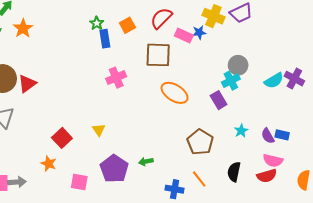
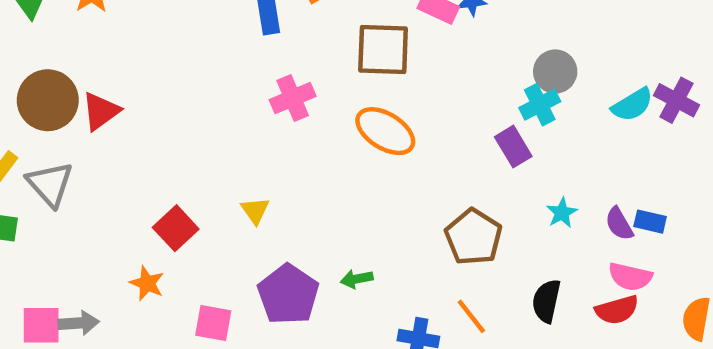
orange ellipse: (175, 93) -> (385, 131), moved

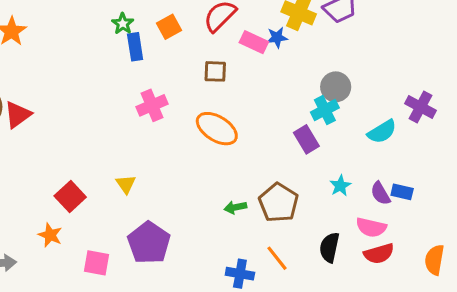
brown square: (383, 49) -> (215, 71), size x0.6
cyan semicircle: (632, 105) -> (382, 132), moved
pink semicircle: (630, 277) -> (371, 227), moved
green arrow: (357, 279) -> (235, 207), moved

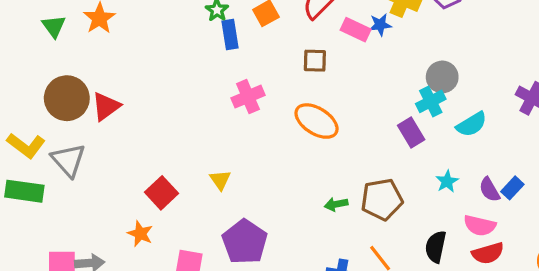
cyan semicircle: (382, 132) -> (472, 124), moved
blue rectangle: (402, 192) -> (512, 188), turned -60
brown pentagon: (279, 203) -> (382, 199), turned 30

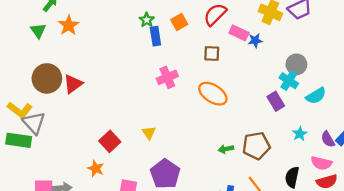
blue star: (380, 25) -> (255, 40), moved
cyan cross: (431, 101) -> (289, 81), turned -30
gray triangle: (68, 160) -> (34, 123), moved

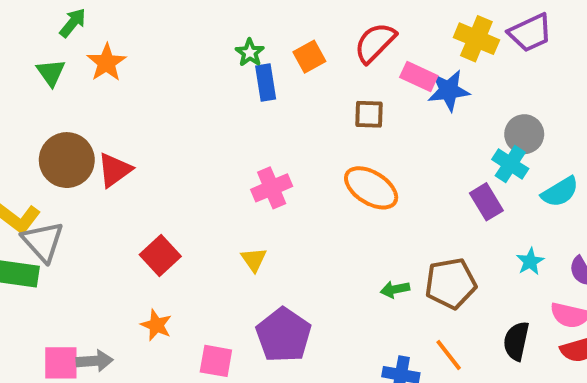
blue star: (255, 40) -> (449, 90), size x1.5
pink cross: (167, 77) -> (272, 188), moved
red square: (110, 141) -> (160, 256), moved

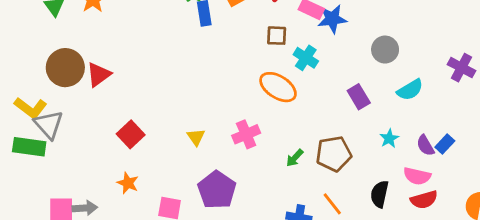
cyan cross: (510, 164) -> (306, 58), moved
pink cross: (272, 188) -> (246, 134), moved
green arrow: (395, 289) -> (295, 158), turned -36

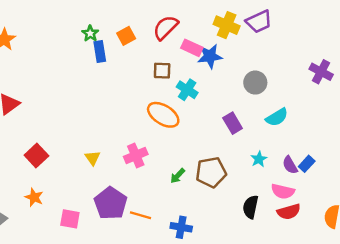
purple cross: (462, 68) -> (321, 72), moved
orange line: (332, 204) -> (140, 215), moved, turned -36

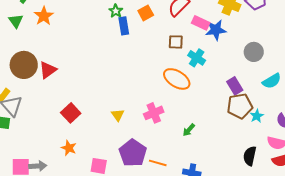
brown pentagon: (211, 172) -> (240, 106), moved

